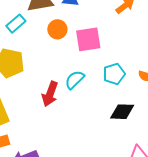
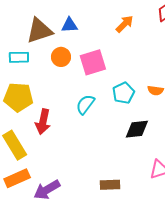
cyan rectangle: (16, 24) -> (19, 57), turned 48
red arrow: (50, 94) -> (43, 122), moved

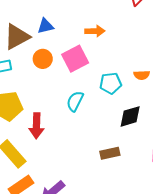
orange arrow: (125, 24) -> (95, 31), moved, turned 54
cyan pentagon: (123, 93) -> (111, 83), turned 30
brown rectangle: (110, 185) -> (110, 153), moved

